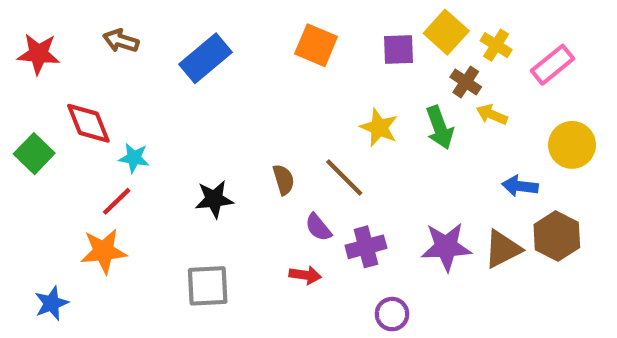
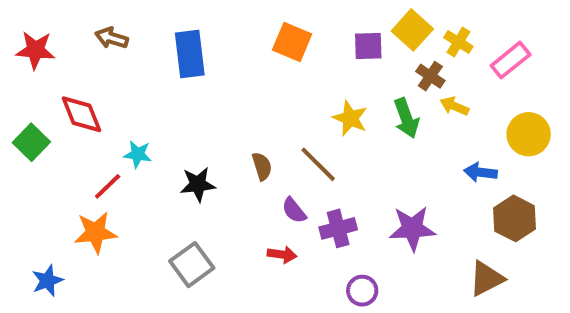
blue rectangle: (205, 58) -> (190, 54), turned -57
cyan star: (134, 158) -> (138, 154), moved
brown triangle: (503, 249) -> (486, 279), moved
gray square: (208, 286) -> (192, 265), turned -33

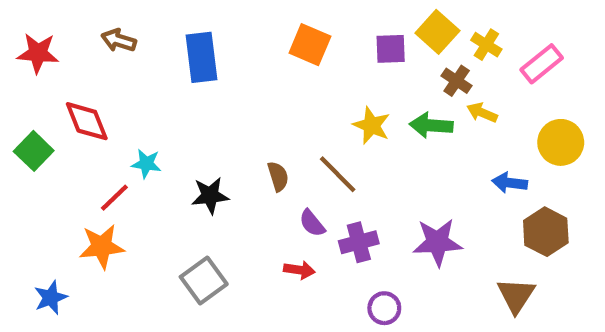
green arrow: (406, 118) -> (431, 125), turned 114
brown triangle: (486, 279) -> (516, 295), turned -30

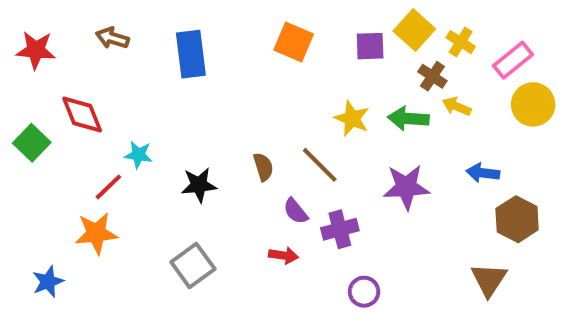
yellow circle: (561, 142) -> (533, 104), moved
purple star: (437, 242) -> (406, 187), moved

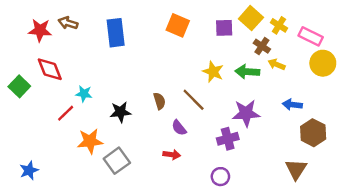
red star: (36, 50) -> (40, 30), moved
pink rectangle: (513, 60) -> (311, 36), turned 65
purple cross: (340, 229) -> (228, 139), moved
orange star: (96, 233) -> (90, 141), moved

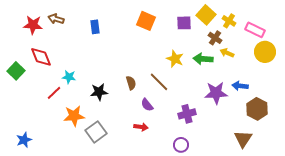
blue rectangle: (116, 33) -> (95, 27), size x0.6
purple star: (246, 113) -> (216, 93), moved

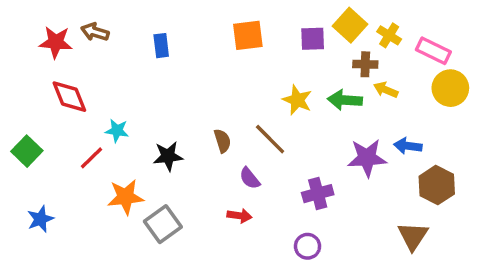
orange square: (146, 21) -> (248, 35), turned -30
brown cross: (215, 38) -> (365, 64), turned -32
green square: (16, 71) -> (27, 151), moved
blue star: (24, 140) -> (40, 219), moved

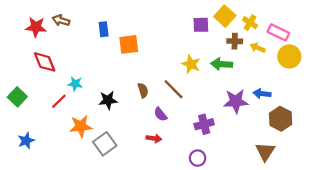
orange square: (248, 35) -> (129, 44), moved
yellow arrow: (386, 90) -> (258, 48), moved

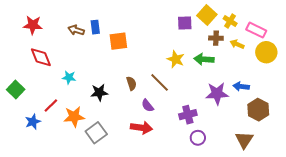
brown arrow: (61, 20) -> (76, 30), moved
red line: (59, 101) -> (51, 106), moved
red arrow: (154, 138) -> (141, 128), size x1.5
blue star: (26, 141) -> (33, 122), moved
purple circle: (198, 158) -> (198, 138), moved

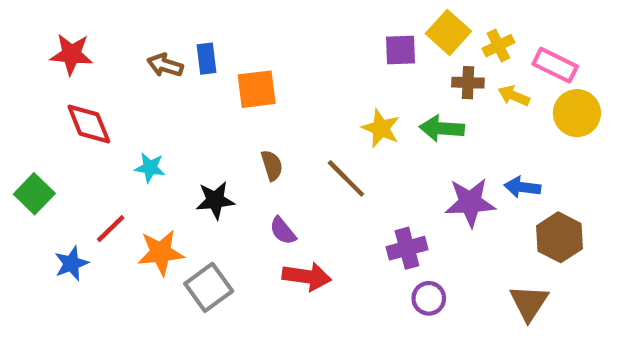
yellow cross: (230, 21) -> (498, 46), turned 32
brown semicircle: (131, 83) -> (272, 165), moved
purple semicircle: (148, 106) -> (283, 231), moved

